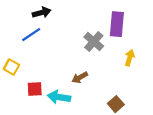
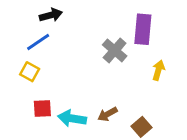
yellow square: (11, 67) -> (30, 72), moved
brown arrow: (80, 77) -> (107, 114), moved

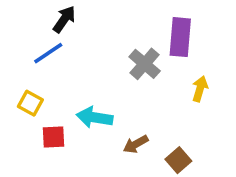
black arrow: (51, 15) -> (64, 19), turned -40
yellow square: (30, 72) -> (30, 103), moved
cyan arrow: (72, 118) -> (95, 117), moved

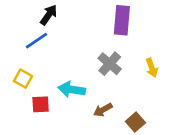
purple rectangle: (180, 37) -> (122, 20), moved
gray cross: (145, 64) -> (110, 64), moved
yellow arrow: (200, 89) -> (152, 68), turned 144

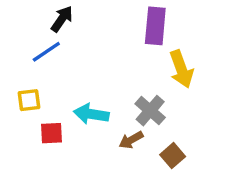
gray cross: (110, 64) -> (150, 111), moved
yellow arrow: (152, 68) -> (181, 69), moved, size x1.5
yellow square: (23, 79) -> (29, 100), turned -36

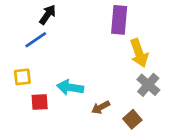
gray cross: (150, 111) -> (148, 85), moved

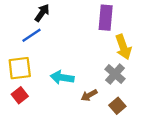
yellow square: (22, 77) -> (20, 68), size x1.5
gray cross: (148, 85) -> (115, 74), moved
red square: (40, 102) -> (20, 95), moved, turned -35

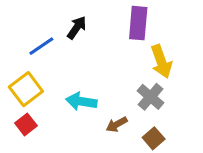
black arrow: (42, 13) -> (77, 28), moved
yellow square: (20, 68) -> (26, 89), turned -30

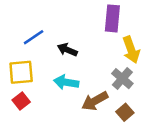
black arrow: (77, 28) -> (67, 50), moved, turned -102
yellow square: (26, 89) -> (21, 72), turned 32
brown arrow: (117, 124) -> (95, 101), size x1.5

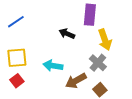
blue line: (34, 37) -> (16, 22), moved
black arrow: (67, 50) -> (67, 34), moved

